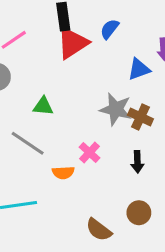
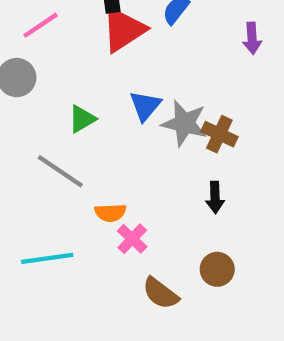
blue triangle: (139, 69) -> (145, 106), moved, turned -30
green triangle: (43, 106) -> (82, 119), turned -35
pink cross: (89, 153) -> (132, 239), moved

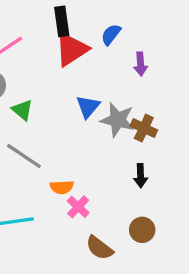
purple arrow: (252, 38) -> (141, 64), moved
green triangle: (82, 119) -> (22, 110), moved, turned -50

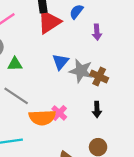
green triangle: (22, 110) -> (15, 64), turned -42
orange semicircle: (62, 187) -> (42, 118), size x1.6
pink cross: (78, 207) -> (59, 113), moved

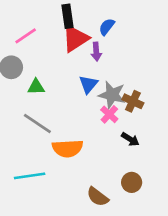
purple arrow: (97, 32) -> (96, 52), moved
black arrow: (97, 110) -> (130, 139), turned -56
pink cross: (59, 113) -> (109, 114), moved

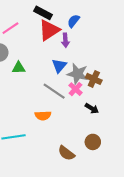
black rectangle: (67, 16) -> (43, 13), turned -54
gray line: (37, 124) -> (54, 91), moved
orange semicircle: (67, 148) -> (43, 116), size x0.7

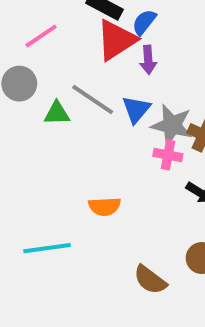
blue semicircle: (73, 21) -> (144, 22), moved
pink cross: (76, 89) -> (168, 155), turned -32
gray line: (54, 91) -> (93, 99), moved

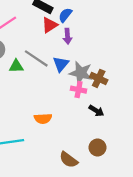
red triangle: (116, 40) -> (50, 25), size x0.7

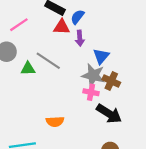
red triangle: (50, 25) -> (62, 27), turned 36
blue triangle: (61, 64) -> (101, 56), moved
black arrow: (96, 111) -> (109, 114), size x1.6

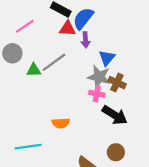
blue semicircle: (77, 17) -> (83, 18), size x1.5
gray line: (48, 61) -> (54, 62), turned -70

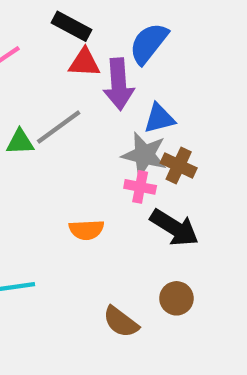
blue semicircle: (83, 18) -> (149, 43), moved
purple arrow: (85, 40) -> (119, 84), size x1.6
blue triangle: (107, 58) -> (159, 118), turned 36
orange semicircle: (61, 123) -> (86, 230), moved

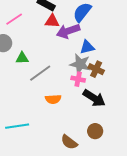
purple arrow: (119, 84) -> (68, 31), turned 75
gray line: (59, 127) -> (40, 73), moved

